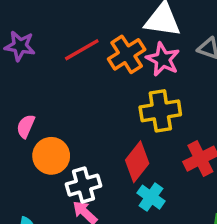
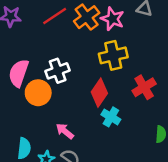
pink semicircle: (26, 126) -> (19, 73), size x1.6
white cross: (84, 185) -> (58, 71), moved

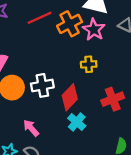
yellow cross: (113, 55) -> (89, 64), size x0.6
white cross: (58, 71) -> (42, 85), moved

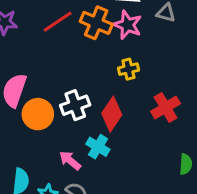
orange cross: (70, 24) -> (96, 23), turned -30
cyan cross: (77, 122) -> (98, 147), moved

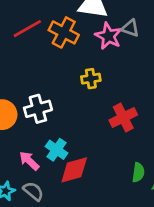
pink star: (128, 25) -> (108, 36), moved
red diamond: (112, 114) -> (74, 170), moved, turned 36

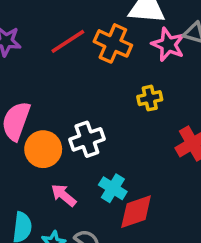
pink arrow: (29, 161) -> (64, 195), moved

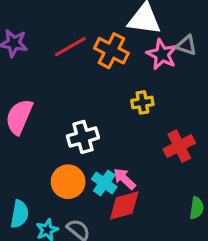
orange circle: (43, 149) -> (68, 182), moved
pink arrow: (64, 195) -> (124, 179), moved

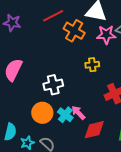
red line: (70, 47) -> (53, 16), moved
pink star: (162, 54) -> (106, 35), turned -30
red diamond: (124, 205) -> (94, 130), moved

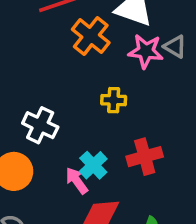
white cross: (53, 85) -> (40, 125), turned 30
cyan cross: (65, 115) -> (93, 165), moved

